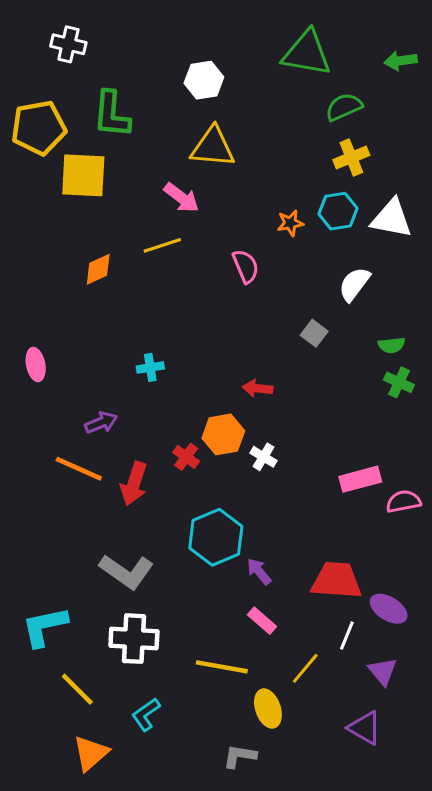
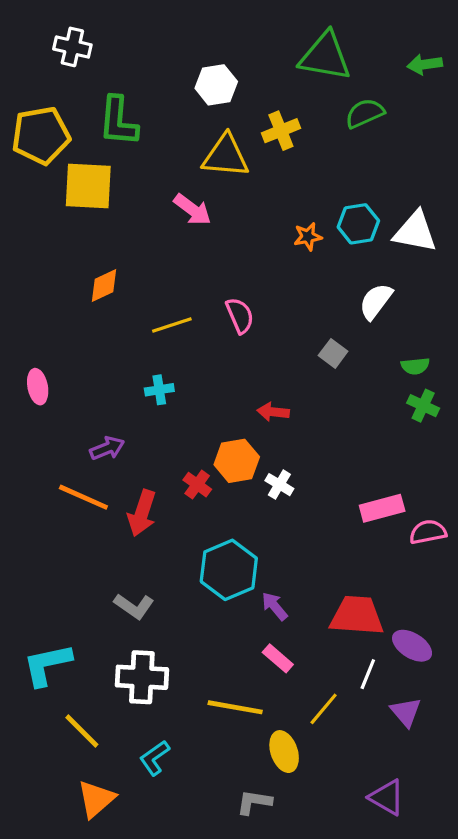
yellow cross: (351, 157) -> (281, 131), moved
yellow line: (162, 245) -> (172, 325), moved
pink semicircle: (246, 266) -> (240, 316), moved
gray L-shape: (126, 571) -> (134, 606), size x0.7
purple triangle: (365, 728) -> (387, 797), moved

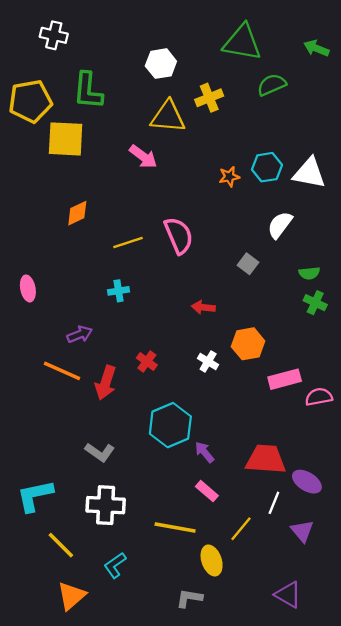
green arrow: (425, 64) -> (316, 48), turned 30
pink semicircle: (240, 316) -> (179, 235), size x1.4
orange hexagon: (237, 461) -> (248, 344), moved

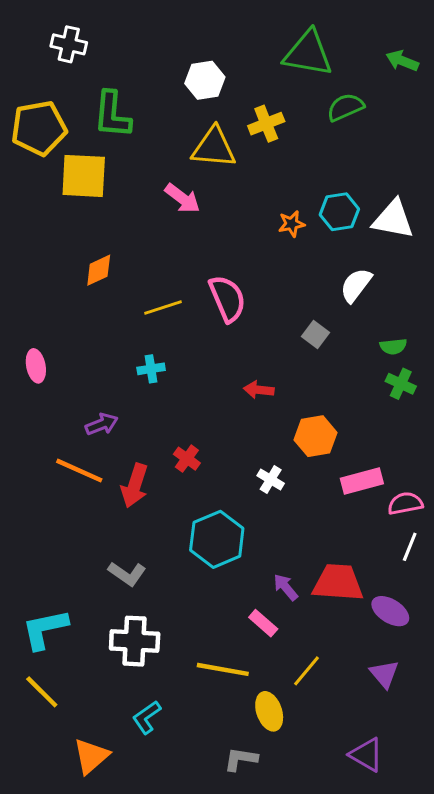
white cross: (208, 361) -> (271, 480), moved
purple arrow: (205, 452) -> (286, 587), moved
white line: (274, 503) -> (410, 547), moved
yellow line: (61, 545) -> (42, 692), moved

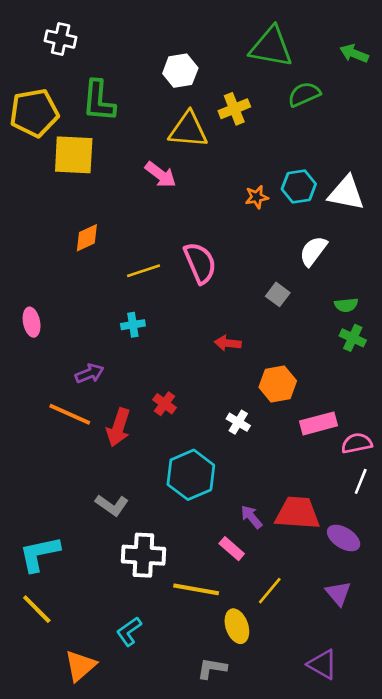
white cross: (135, 641) -> (143, 555), moved

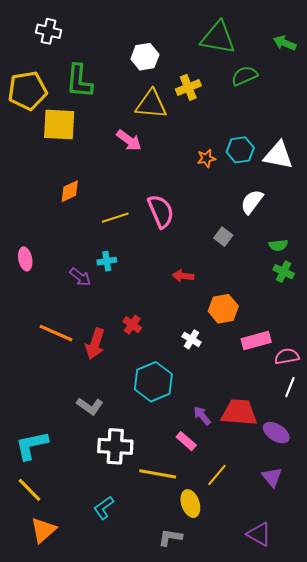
purple arrow: (89, 373) -> (80, 277), moved, turned 60
orange triangle: (80, 666) -> (43, 530), moved

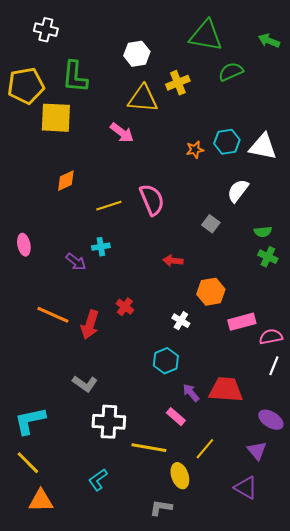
cyan hexagon: (153, 382) -> (166, 361), moved, size x0.7
purple ellipse: (276, 433) -> (271, 420), moved
orange triangle: (43, 530) -> (41, 501), turned 40
purple triangle: (259, 534) -> (246, 488), moved

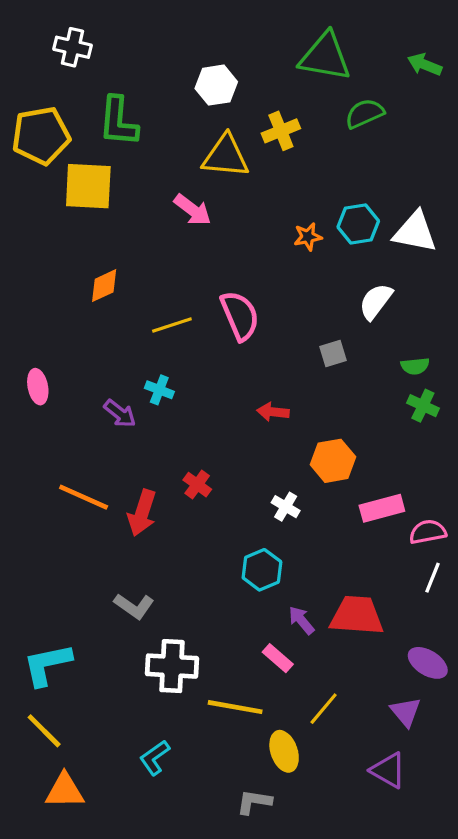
gray square: (211, 224) -> (333, 353), turned 36
cyan cross: (101, 247) -> (159, 390), turned 30

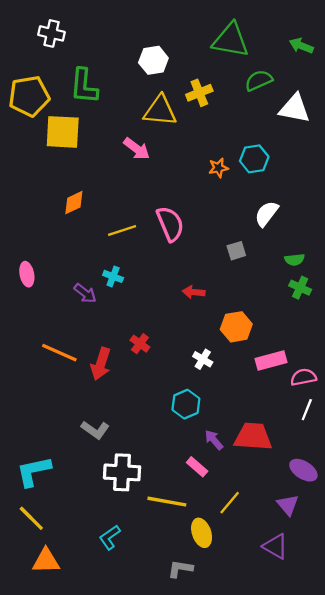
white triangle: (415, 232) -> (295, 108), moved

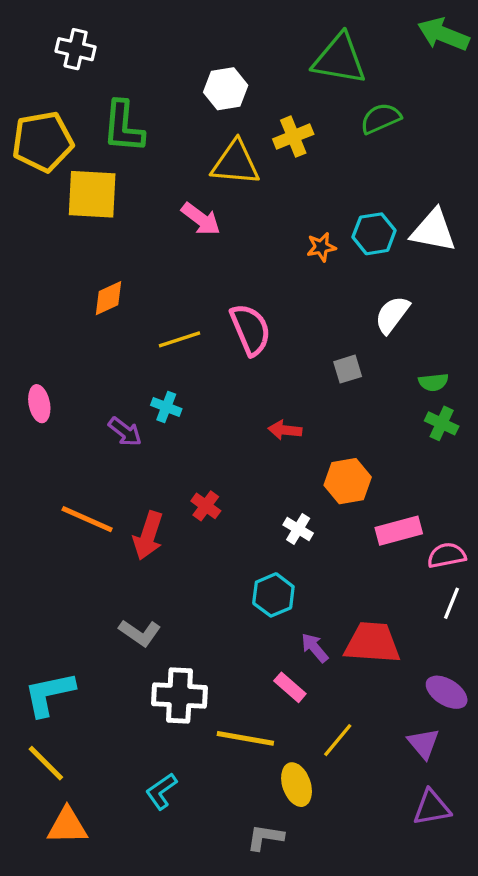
green arrow: (301, 46) -> (443, 34), moved, size x1.4
white triangle: (295, 108) -> (433, 231), moved
purple triangle: (275, 546) -> (432, 808), moved, turned -40

